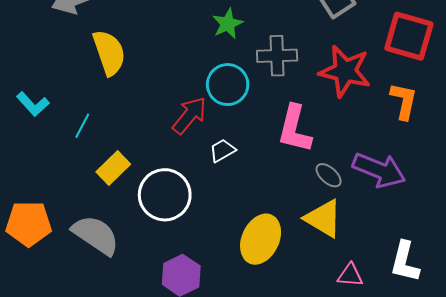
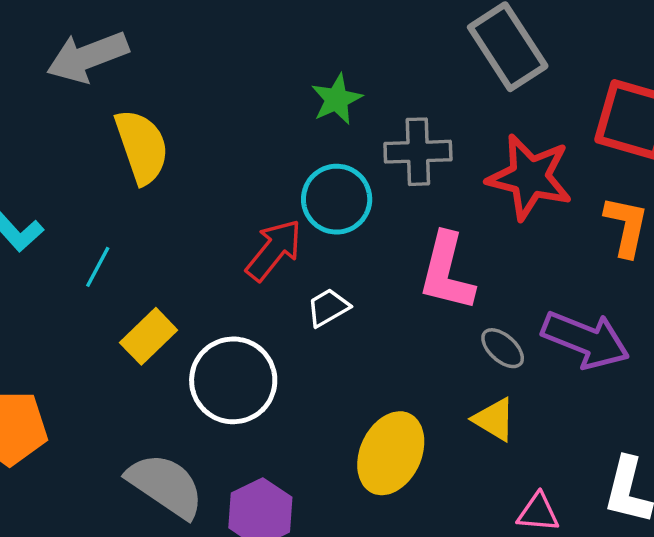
yellow triangle: (323, 218) -> (494, 419), size x0.7
gray semicircle: (96, 235) -> (165, 485), moved

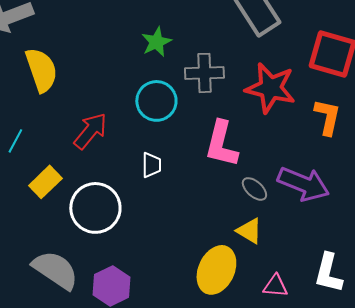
red arrow: (274, 250) -> (90, 131), moved
white trapezoid: (328, 308) -> (151, 165), turned 120
yellow ellipse: (391, 453) -> (216, 270), moved

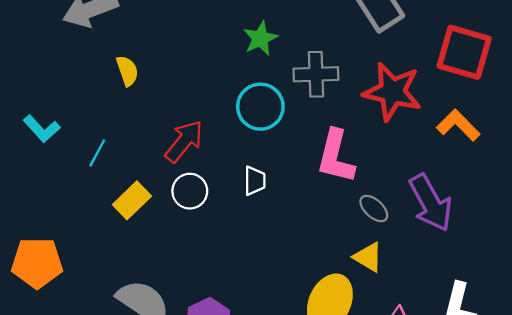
yellow semicircle: (41, 70) -> (127, 71), size x0.6
orange L-shape: (327, 117) -> (458, 125), turned -57
purple arrow: (303, 184) -> (431, 203), turned 39
white circle: (95, 208) -> (190, 191), moved, size x0.6

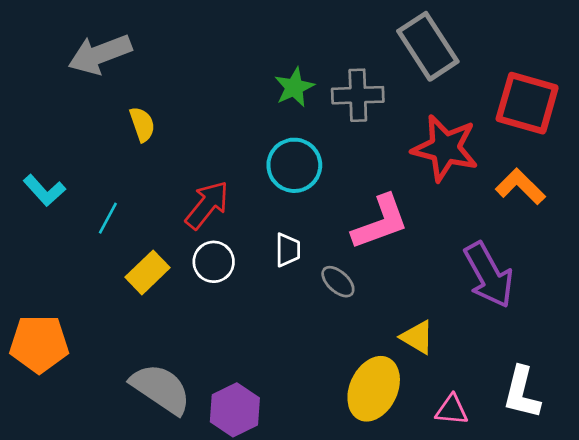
gray cross: (316, 74) -> (358, 95), moved
pink L-shape: (336, 156) -> (380, 222), turned -124
gray ellipse: (374, 209) -> (338, 282), moved

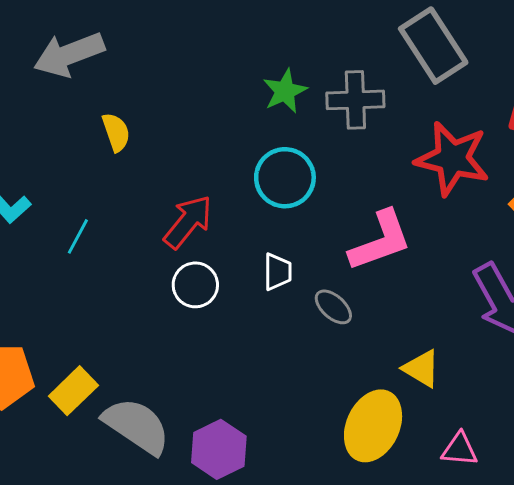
yellow rectangle: (148, 272) -> (73, 391), moved

